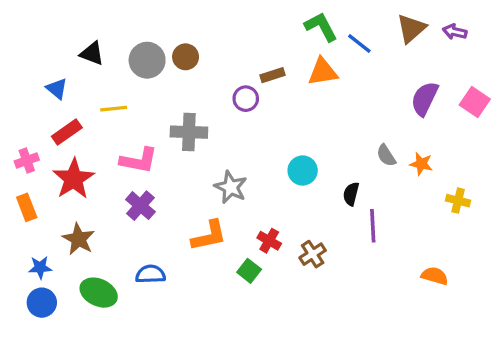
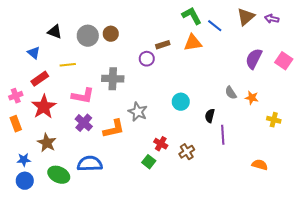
orange L-shape: (209, 236) -> (114, 129), moved
blue semicircle: (150, 274) -> (90, 164), size x1.4

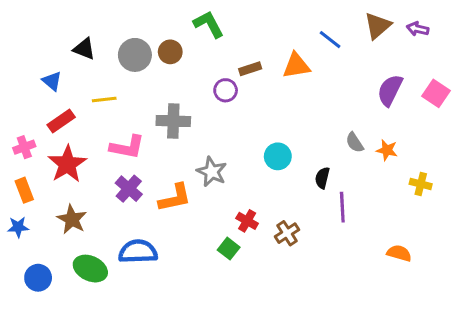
green L-shape: (192, 16) -> (209, 24), moved
blue star: (24, 160) -> (18, 227), moved

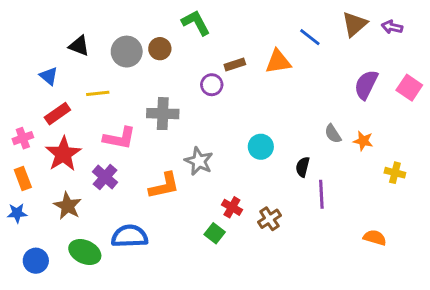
purple cross: (129, 189) -> (105, 177), moved

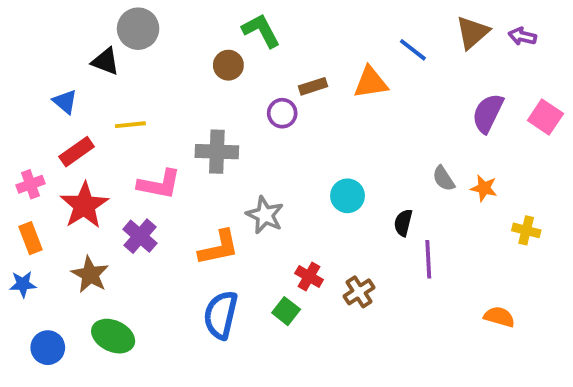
brown circle: (160, 49) -> (228, 65), moved
gray circle: (127, 52) -> (138, 29), moved
blue semicircle: (130, 236) -> (221, 315), moved, turned -75

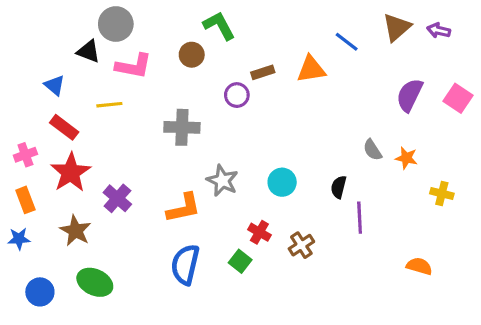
red rectangle: (77, 152) -> (64, 127), turned 72
pink L-shape: (159, 184) -> (134, 66), moved
cyan circle: (348, 196) -> (282, 182), moved

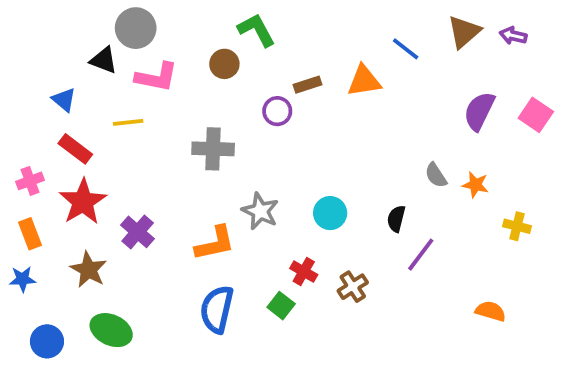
purple line: (360, 218) -> (421, 255), turned 40

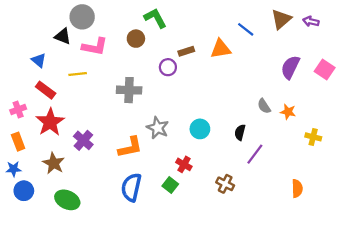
brown cross: (353, 287) -> (225, 184), moved, turned -30
orange semicircle: (491, 311) -> (297, 188), turned 72
blue circle: (47, 341) -> (24, 191), moved

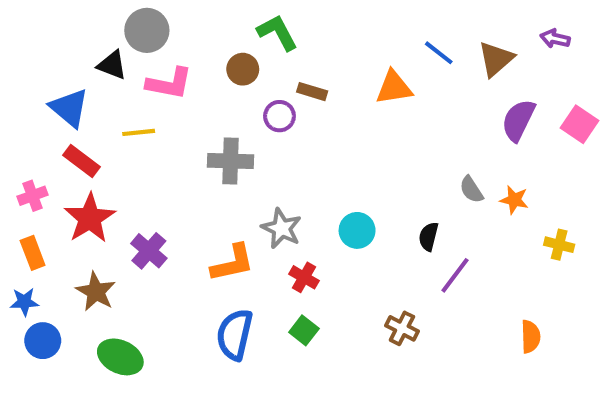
brown triangle: (281, 19) -> (496, 59), moved
brown rectangle: (186, 51) -> (312, 92), moved, turned 35
blue triangle: (39, 60) -> (69, 108), size x1.5
purple circle: (168, 67) -> (279, 116), moved
red cross: (184, 164) -> (304, 277), moved

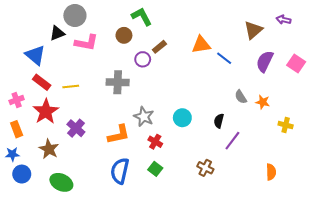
blue line: (439, 53) -> (224, 58), moved
black triangle: (112, 65) -> (57, 33), turned -42
brown rectangle: (312, 92) -> (159, 47), turned -56
yellow line: (139, 132) -> (71, 86), moved

